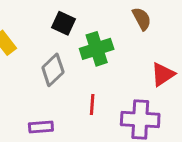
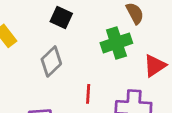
green cross: (97, 49) -> (116, 43), moved

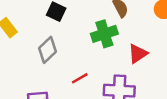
red line: (88, 94) -> (80, 78), turned 56

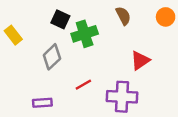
green cross: (104, 34) -> (85, 34), moved

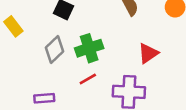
green cross: (85, 34) -> (89, 48), moved

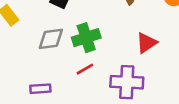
gray diamond: (54, 49) -> (51, 39), turned 36

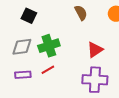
purple cross: (127, 82) -> (95, 80), moved
purple rectangle: (40, 89) -> (23, 75), moved

